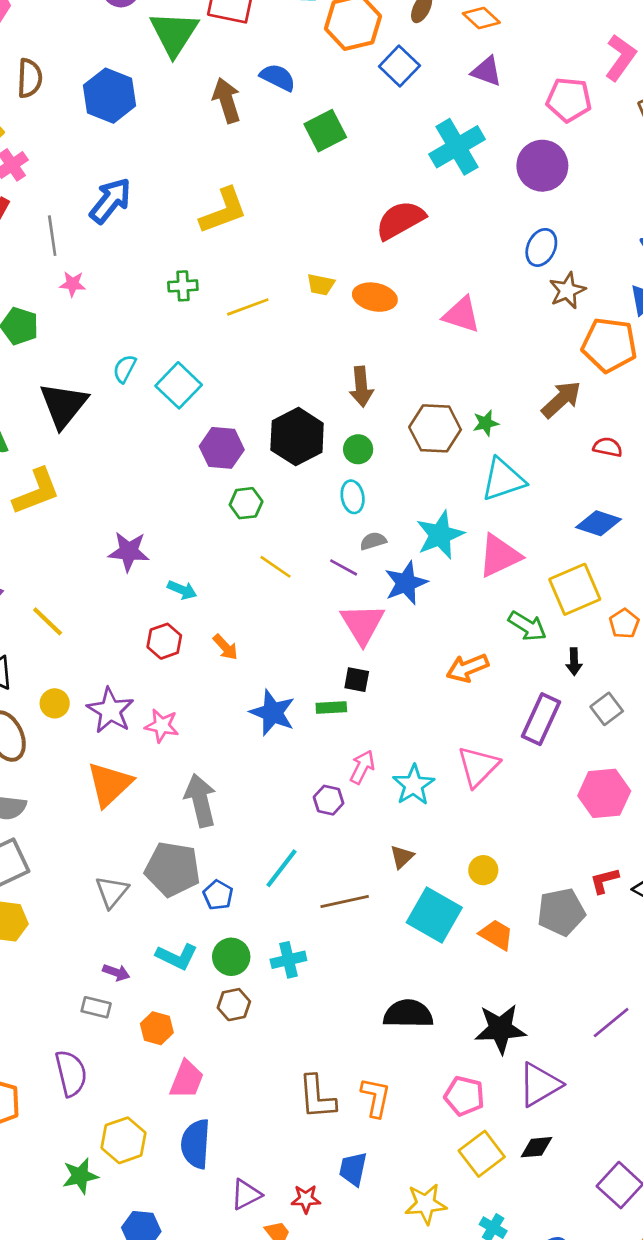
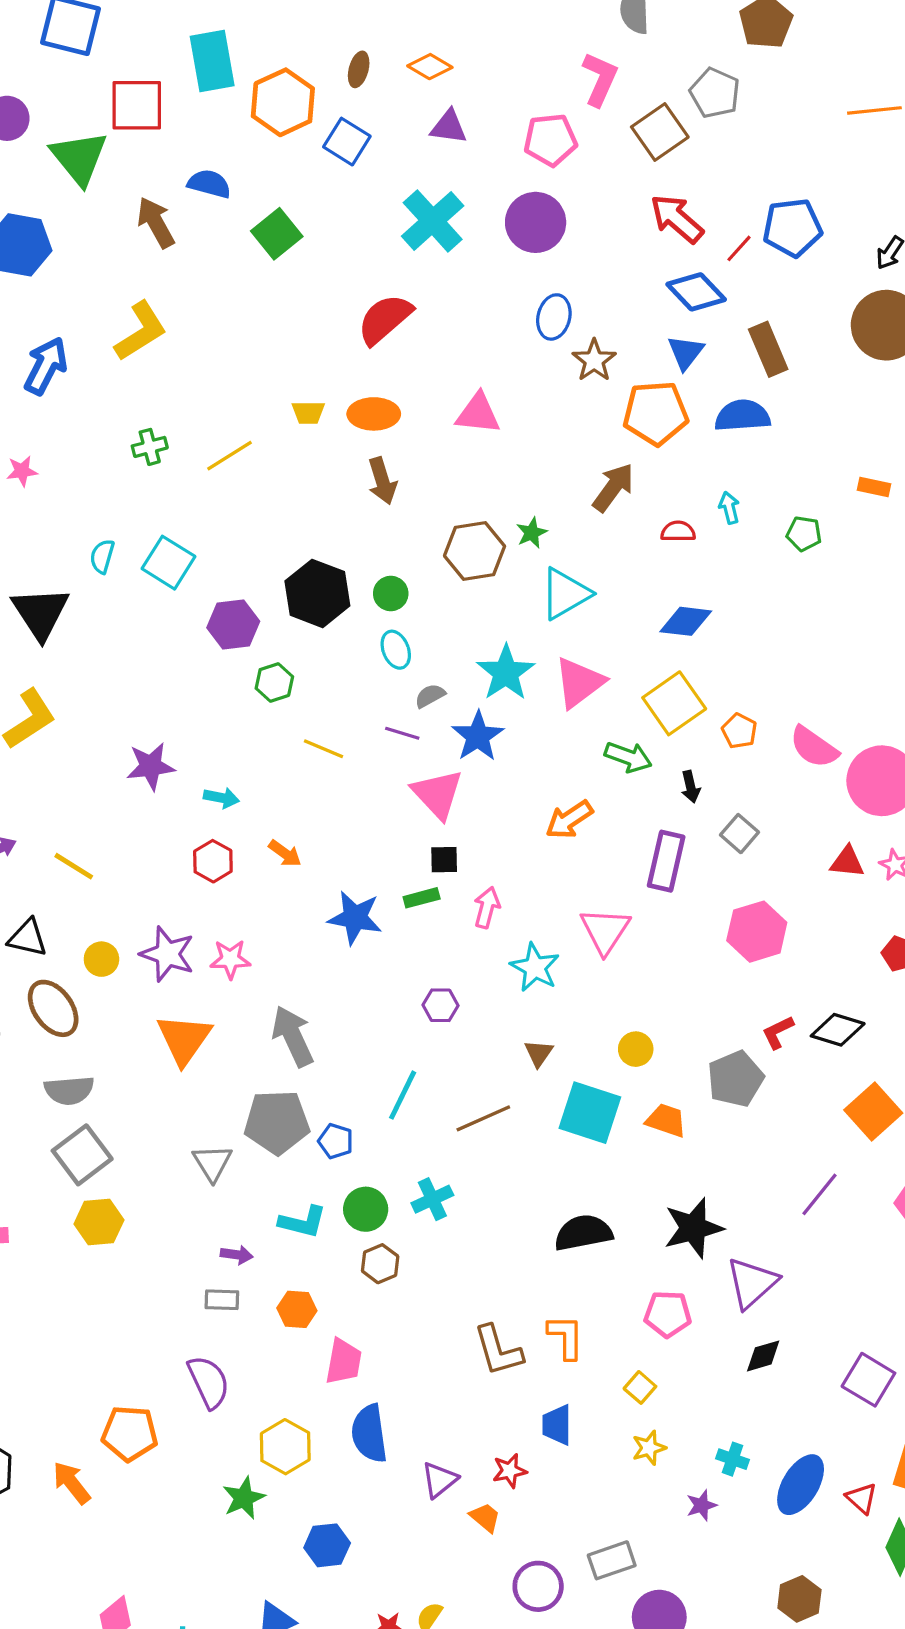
yellow L-shape: (223, 211) -> (141, 331), moved
brown arrow: (361, 387) -> (382, 481), moved
pink arrow: (362, 767) -> (487, 907), moved
yellow square: (482, 1154) -> (640, 1387), moved, size x0.6
yellow star: (426, 1204) -> (649, 1448), size x0.7

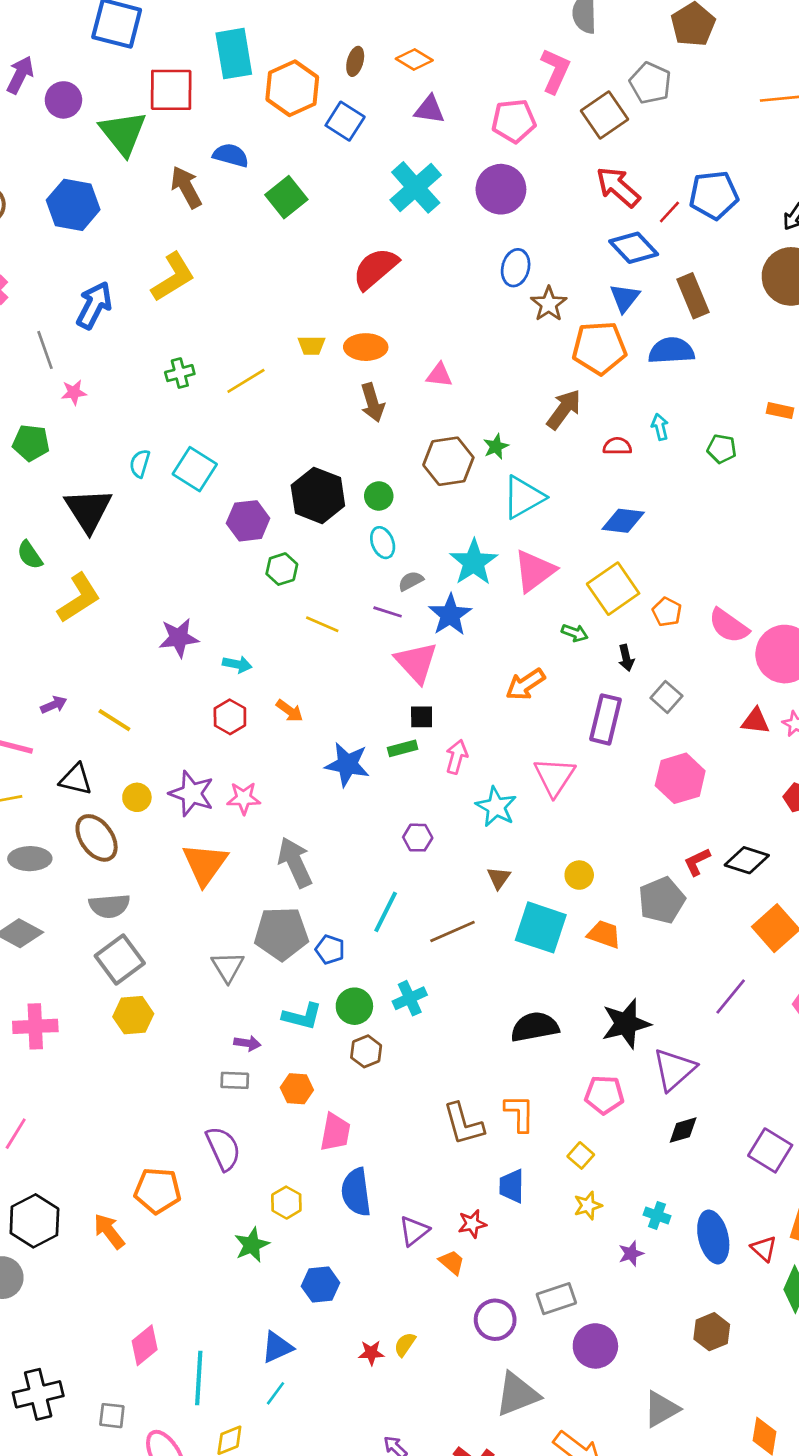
pink triangle: (478, 413) -> (439, 375), moved, size x0.7
green arrow: (628, 757) -> (575, 633), size x0.7
yellow hexagon: (285, 1447) -> (286, 1203), size x0.7
blue ellipse: (801, 1485) -> (713, 1237), turned -45

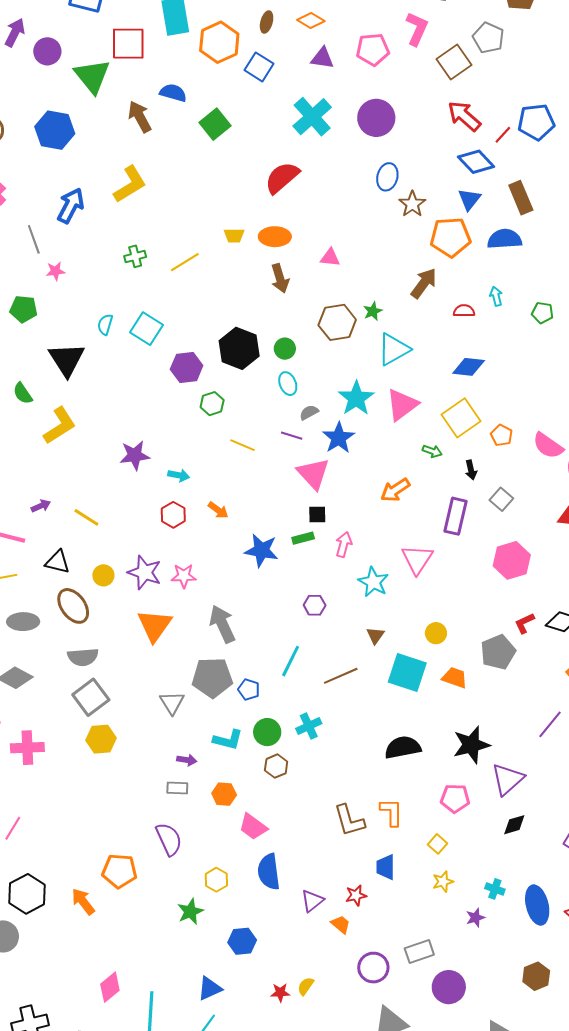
pink pentagon: (514, 121) -> (373, 49), moved
pink trapezoid: (335, 1132) -> (253, 827), turned 116

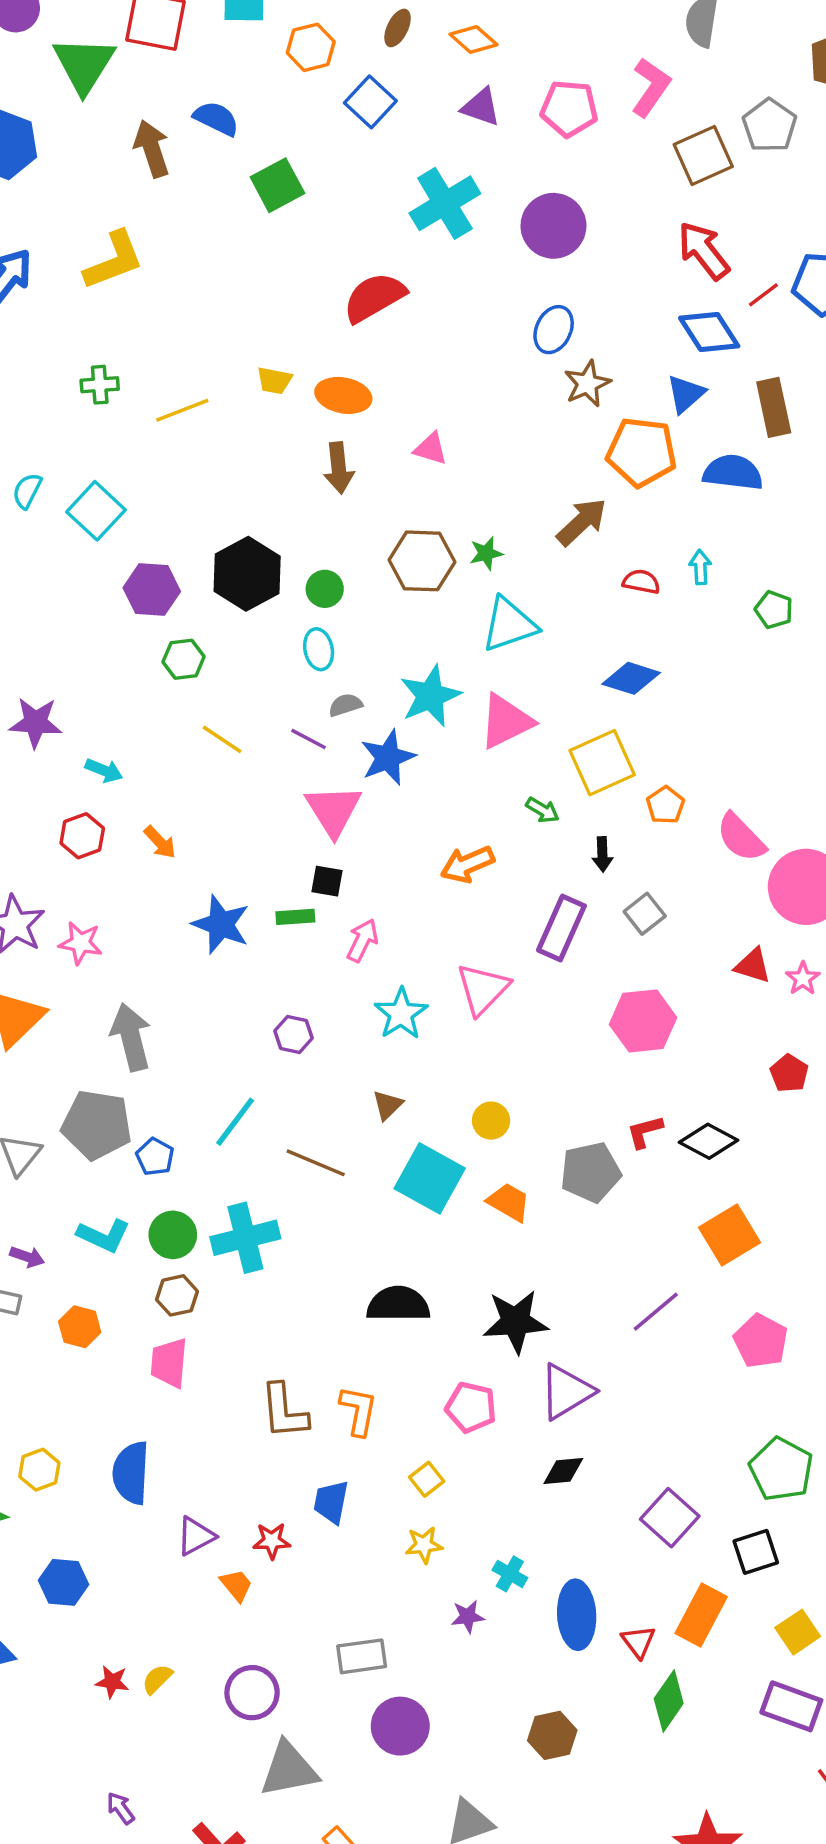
orange hexagon: (219, 42) -> (311, 47), size x0.7
brown line: (341, 676) -> (316, 1163), turned 36
cyan cross: (309, 726) -> (245, 1238), size x1.5
pink trapezoid: (253, 827) -> (169, 1363), moved, turned 48
purple circle: (373, 968) -> (252, 1693), moved

